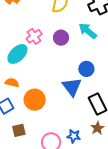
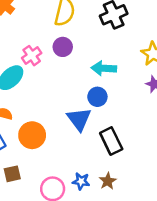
cyan arrow: (88, 31) -> (104, 68), moved, turned -36
purple circle: (61, 38) -> (63, 47), moved
brown star: (97, 128) -> (108, 181), moved

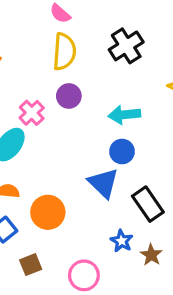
blue star: (81, 181) -> (122, 241), moved, turned 30

